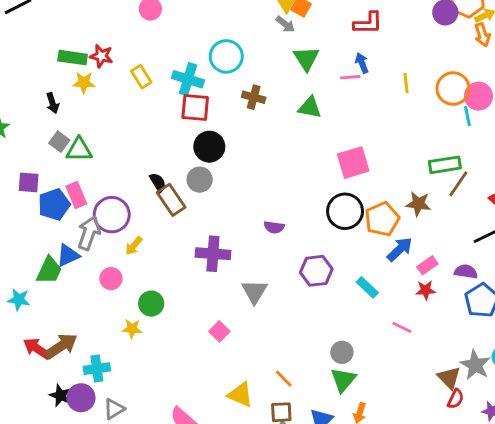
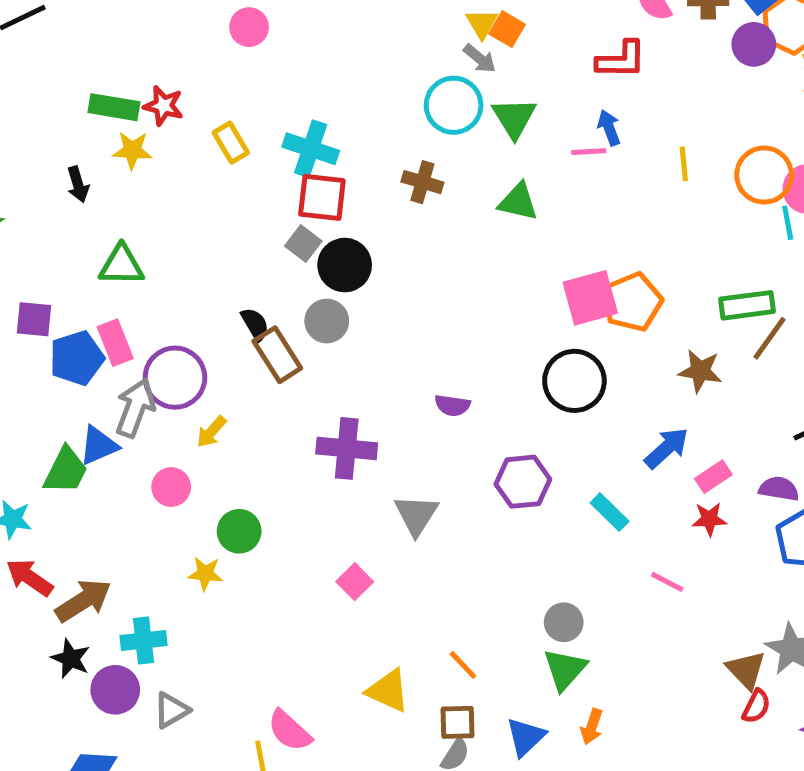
cyan circle: (226, 56) -> (454, 105), moved
gray square: (59, 142) -> (303, 244), moved
orange pentagon: (382, 219) -> (633, 302), moved
red arrow: (37, 349) -> (29, 578), moved
black star: (60, 395) -> (71, 659), moved

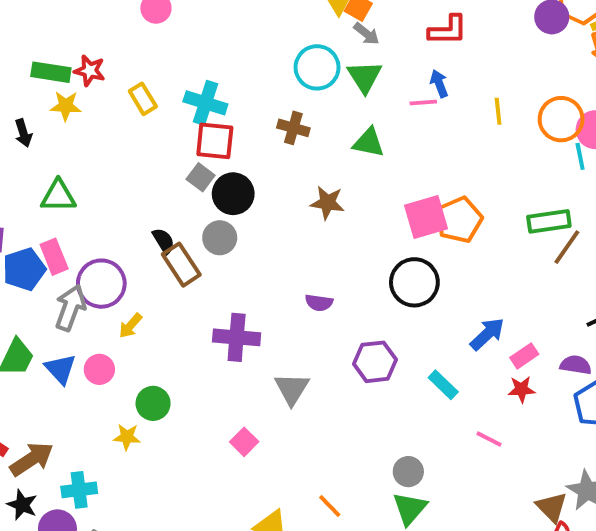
gray arrow: (480, 59) -> (367, 34), moved
brown star: (700, 371) -> (327, 203), moved
blue triangle: (98, 446) -> (60, 369), moved, turned -48

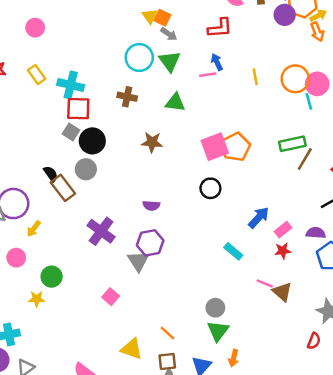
yellow rectangle: (143, 99) -> (37, 75), moved
black circle: (414, 282) -> (210, 188), size x0.7
purple cross: (237, 337) -> (101, 231), turned 36
purple hexagon: (375, 362) -> (150, 243), moved
brown triangle: (552, 507) -> (282, 292), moved

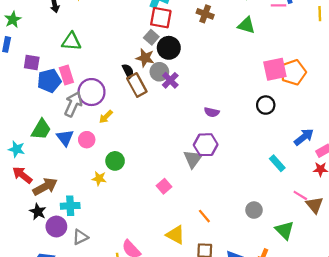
brown star: (152, 142) -> (145, 58), moved
purple cross: (101, 231) -> (170, 80), moved, size x0.7
green triangle: (218, 331) -> (285, 230), moved, turned -30
orange line: (167, 333) -> (204, 216), moved

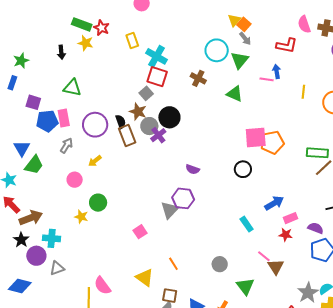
black circle: (169, 48) -> (169, 117), moved
purple circle: (91, 92) -> (95, 125), moved
gray arrow: (73, 104) -> (66, 145), size x0.7
blue triangle: (65, 138) -> (22, 148), moved

